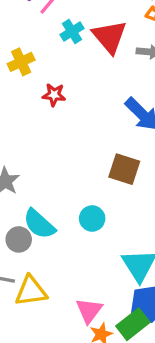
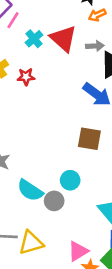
red star: (54, 95) -> (26, 77), moved
gray circle: (19, 239) -> (54, 201), moved
pink triangle: (89, 310) -> (78, 251), turned 30

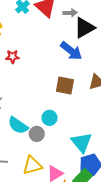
red star: (26, 77) -> (12, 57), moved
yellow triangle: (31, 243) -> (32, 165), moved

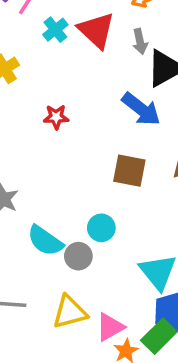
gray arrow: (70, 13) -> (140, 42), turned 80
red star: (12, 57) -> (56, 117), moved

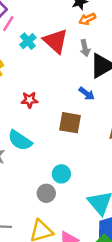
blue arrow: (141, 109) -> (87, 94), size x0.6
brown square: (129, 171) -> (70, 123), moved
cyan semicircle: (45, 241) -> (20, 140), moved

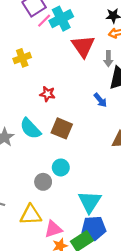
cyan cross: (28, 41) -> (61, 19), moved, size x1.5
brown square: (70, 123) -> (62, 128), moved

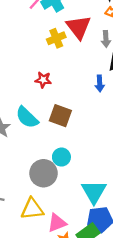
yellow cross: (22, 58) -> (56, 38), moved
blue arrow: (100, 100) -> (100, 83), turned 40
gray circle: (43, 182) -> (43, 173), size x1.5

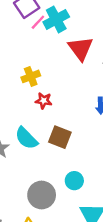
yellow cross: (56, 38) -> (31, 76), moved
cyan circle: (61, 157) -> (74, 181), moved

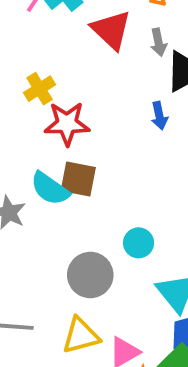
red star: (44, 101) -> (67, 124), size x1.6
brown square: (60, 137) -> (78, 179), moved

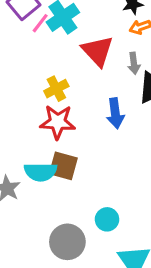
yellow cross: (40, 89) -> (56, 89), moved
blue arrow: (159, 116) -> (115, 113), moved, size x1.4
cyan semicircle: (50, 189) -> (41, 172), turned -40

